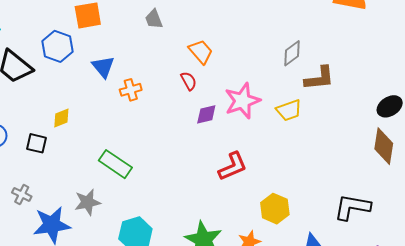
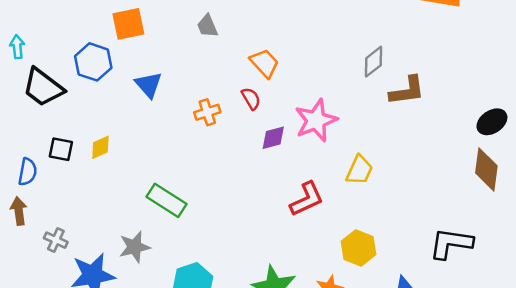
orange cross: (131, 90) -> (207, 112), moved
yellow trapezoid: (289, 110) -> (359, 170), moved, turned -44
black square: (36, 143) -> (61, 149), moved

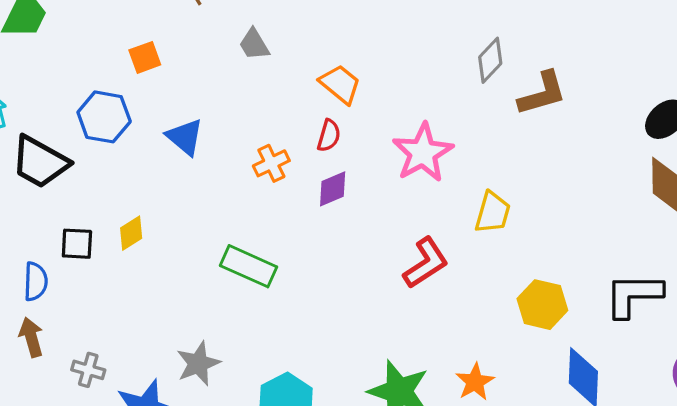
orange square: (128, 24) -> (145, 57), size x0.7
red semicircle: (251, 99) -> (329, 136), turned 55
purple diamond: (273, 138) -> (333, 189), moved
green rectangle: (166, 200) -> (248, 266), moved
yellow hexagon: (359, 248) -> (542, 305), moved

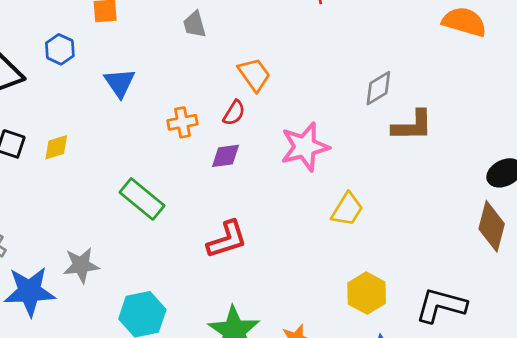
blue hexagon: (104, 117) -> (60, 49), size x0.7
red L-shape: (426, 263) -> (227, 239), moved

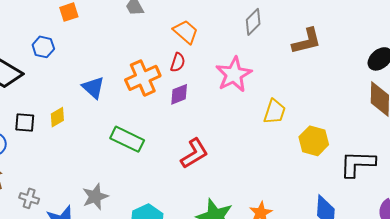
blue triangle: (120, 83) -> (93, 87), moved
gray diamond: (378, 88) -> (253, 22), moved
orange cross: (182, 122) -> (143, 78), size x1.6
yellow hexagon: (367, 293) -> (314, 141), moved

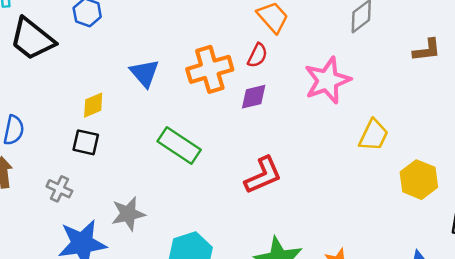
brown L-shape: (307, 41) -> (427, 50), size x0.7
black square: (25, 122) -> (86, 142), moved
gray cross: (29, 198) -> (59, 189), moved

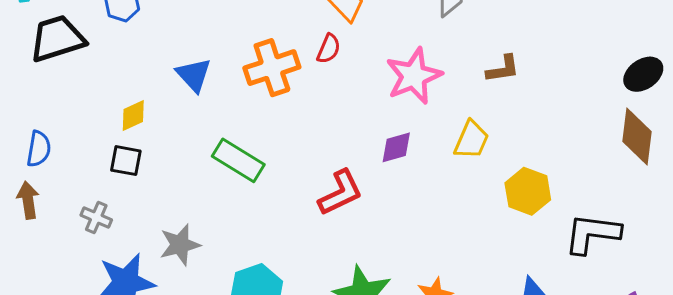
black trapezoid: (32, 39) -> (57, 39), turned 126
brown L-shape: (427, 50) -> (503, 69), moved
purple diamond: (254, 97) -> (396, 147), moved

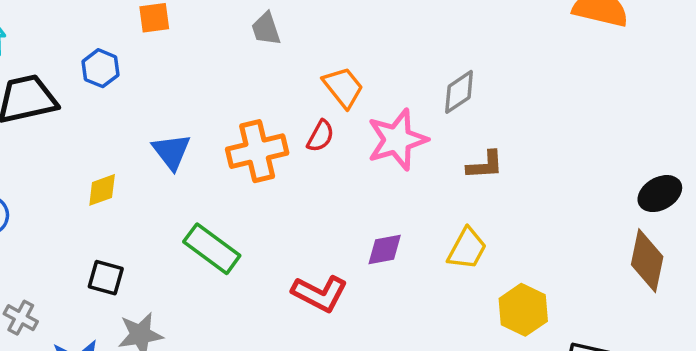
brown L-shape: (503, 69) -> (485, 165), moved
pink star: (414, 76) -> (397, 140), moved
black square: (126, 161) -> (106, 278), moved
red L-shape: (340, 193) -> (320, 293), turned 48
gray cross: (96, 218) -> (21, 318), moved

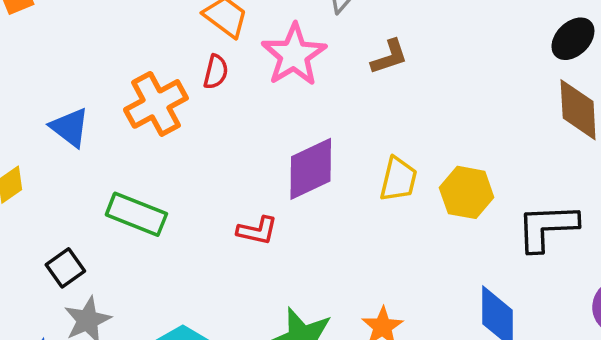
yellow trapezoid: (467, 249) -> (398, 179), moved
purple diamond: (385, 250) -> (311, 169), size x1.6
black square: (106, 278) -> (65, 268), moved, turned -36
red L-shape: (320, 293) -> (257, 231), size x0.7

